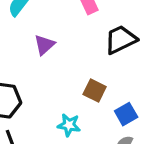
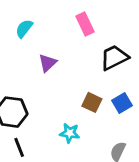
blue square: (126, 114) -> (122, 103), moved

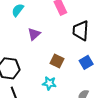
black trapezoid: (114, 58) -> (81, 31), turned -60
brown square: (92, 102) -> (57, 61), moved

